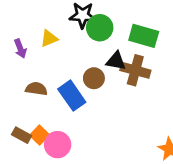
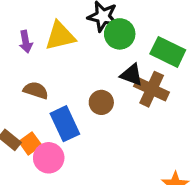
yellow triangle: (49, 38) -> (60, 36), size x1.5
brown circle: (94, 78) -> (101, 102), moved
blue rectangle: (72, 96) -> (65, 124), moved

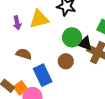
green circle: (120, 34) -> (72, 37), moved

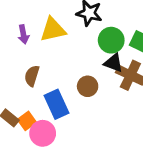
green circle: (72, 37) -> (111, 40), moved
brown semicircle: (24, 54) -> (32, 76), turned -91

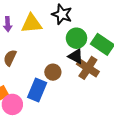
blue rectangle: (57, 104) -> (37, 90), moved, turned 40

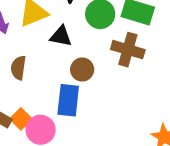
black triangle: (76, 56) -> (61, 36), moved

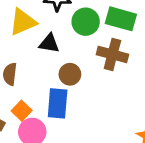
orange square: (21, 119) -> (22, 111), moved

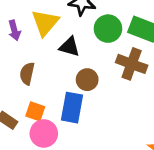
yellow triangle: (23, 22) -> (45, 23), turned -32
orange square: (22, 111) -> (35, 111), turned -30

